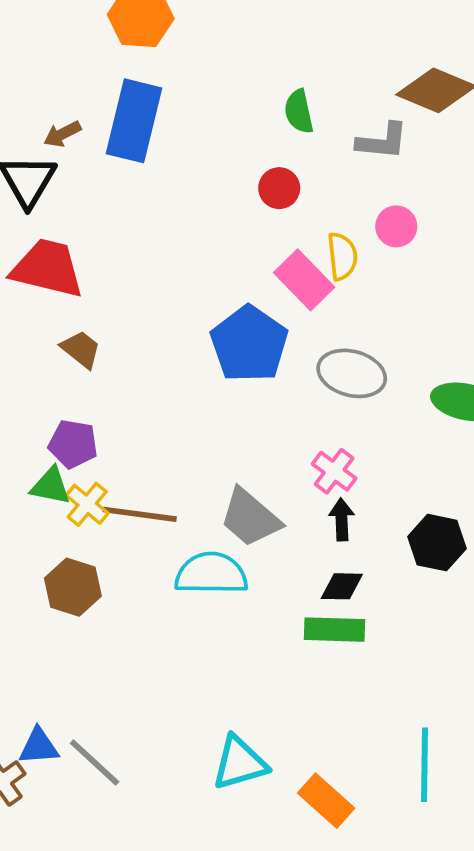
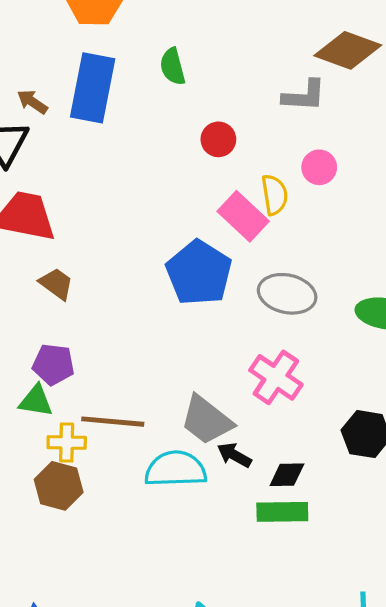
green semicircle: (299, 112) -> (173, 67), moved
brown arrow: (62, 134) -> (32, 102), turned 64
pink cross: (334, 471) -> (276, 377), size x1.4
yellow cross: (87, 504) -> (67, 442), moved, turned -36
black arrow: (342, 519) -> (234, 455), moved, turned -56

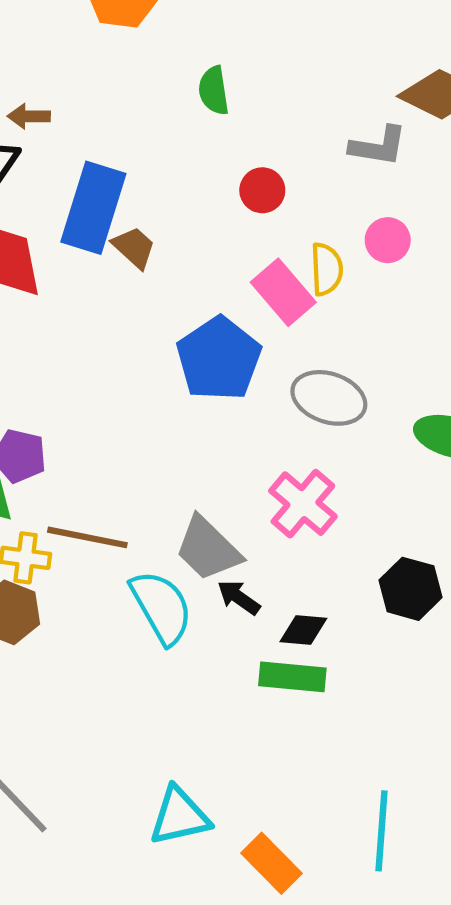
blue rectangle: (93, 88) -> (93, 208), moved
brown arrow: (32, 102) -> (29, 116), turned -40
brown trapezoid: (56, 284) -> (134, 247), moved
cyan semicircle: (176, 469) -> (161, 607), turned 56

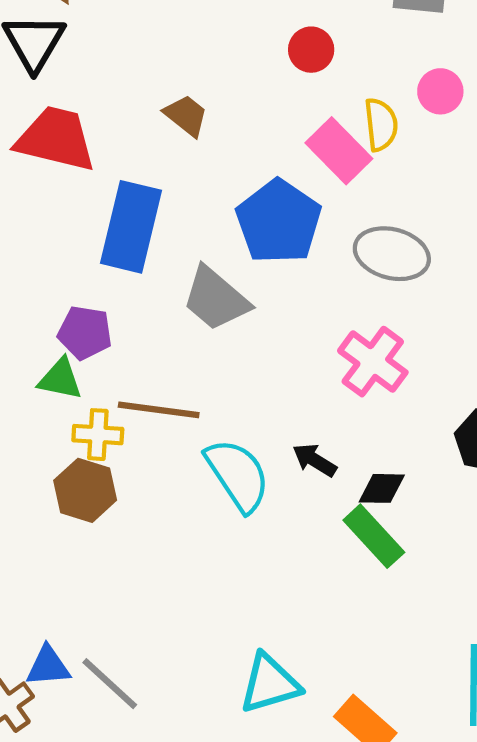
blue rectangle: (93, 208) -> (131, 227), moved
gray trapezoid: (208, 549) -> (216, 299), moved
green rectangle: (292, 677) -> (374, 536), turned 46

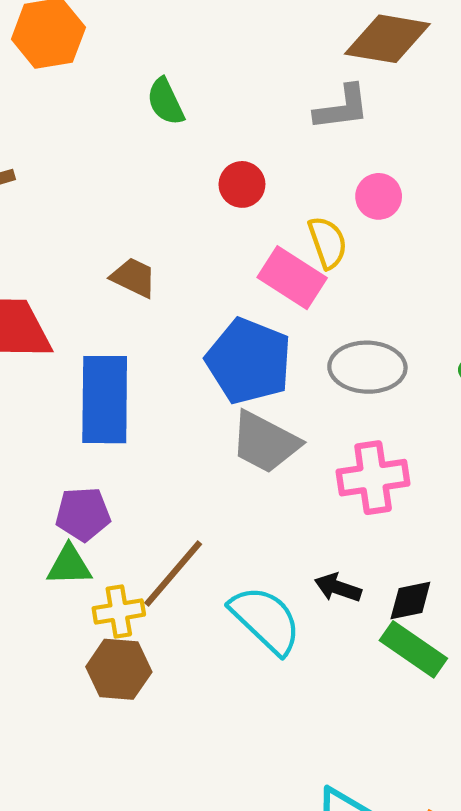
gray trapezoid: (216, 299) -> (265, 442), moved
pink cross: (373, 362) -> (373, 478), turned -32
brown line: (159, 410) -> (173, 574), turned -44

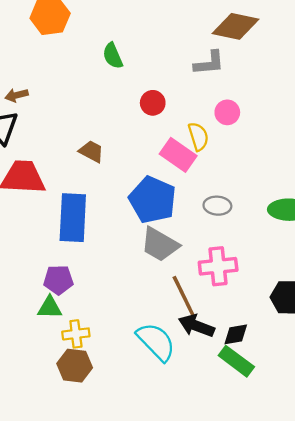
gray ellipse: (367, 367) -> (217, 206), size x0.7
brown line: (173, 574) -> (184, 297), moved, turned -69
black arrow: (338, 588) -> (196, 326), size x1.4

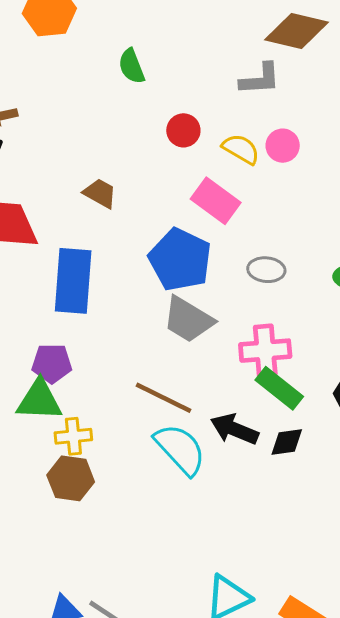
yellow semicircle: (198, 136) -> (241, 149), moved, turned -44
brown line: (184, 297) -> (163, 398), moved, turned -39
green triangle: (50, 308) -> (39, 400), size x1.4
green rectangle: (236, 361) -> (279, 388), moved

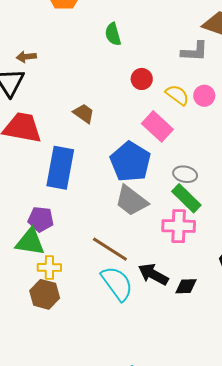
green rectangle: (279, 388) -> (186, 198), moved

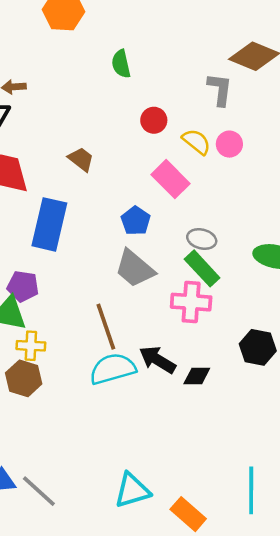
gray L-shape: (195, 51) -> (220, 89), turned -88
blue pentagon: (130, 162) -> (136, 221), size x0.6
brown line: (110, 249) -> (106, 327), turned 36
cyan semicircle: (117, 283) -> (113, 369), turned -72

